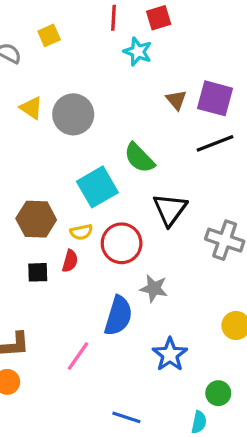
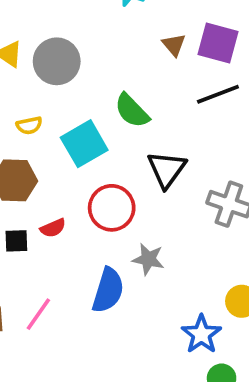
yellow semicircle: (81, 232) -> (29, 125), moved
red semicircle: (70, 261) -> (53, 228), turned 50
blue star: (170, 354) -> (201, 334), moved
pink line: (78, 356) -> (38, 314), moved

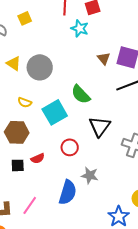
yellow semicircle: (29, 125) -> (25, 102), turned 32
red circle: (112, 208) -> (70, 147), size x0.7

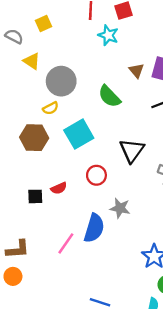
yellow triangle: (14, 63) -> (32, 61), moved
green semicircle: (81, 94) -> (109, 96), moved
yellow semicircle: (25, 102) -> (51, 108), moved, turned -48
brown hexagon: (17, 132) -> (34, 138), moved
pink line: (30, 205) -> (66, 243), moved

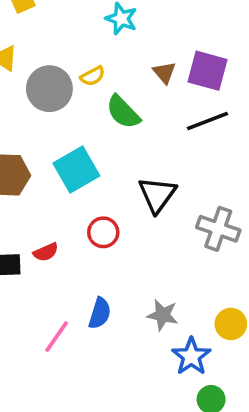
yellow semicircle: (51, 108) -> (93, 76), moved
gray star: (120, 208) -> (163, 315), moved
blue semicircle: (94, 228) -> (100, 313), size x0.7

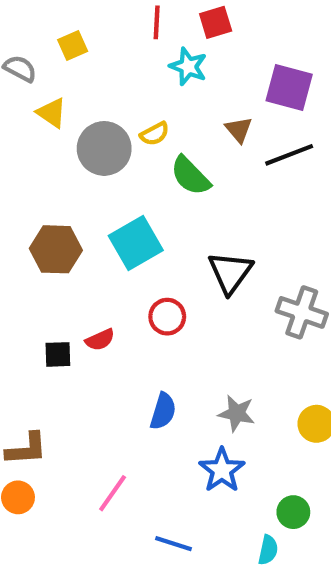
purple square: (207, 71) -> (289, 88), moved
black line: (207, 121) -> (289, 155), moved
pink line: (57, 337) -> (113, 493), moved
blue star: (191, 356) -> (222, 470), moved

